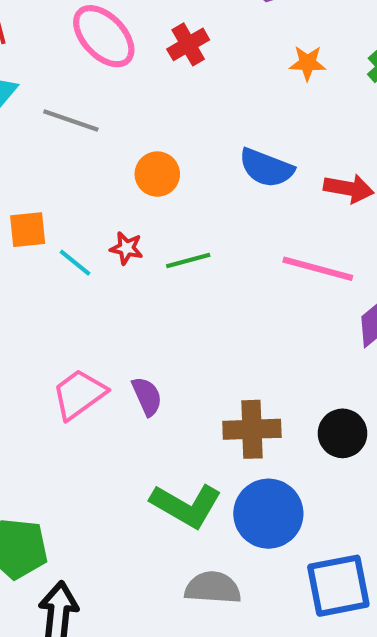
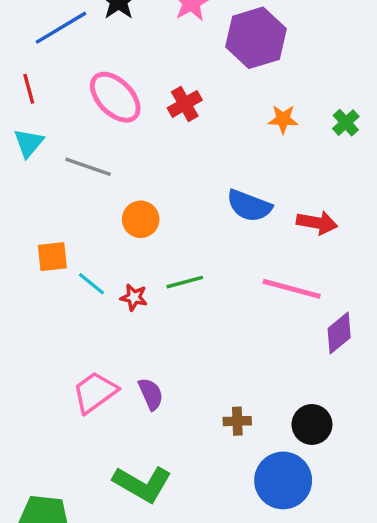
orange circle: (157, 174) -> (141, 219), moved
red star: (126, 248) -> (134, 297), moved
brown cross: (252, 429) -> (237, 421), size x0.6
green L-shape: (186, 505) -> (142, 484), moved
blue circle: (268, 514) -> (283, 480), moved

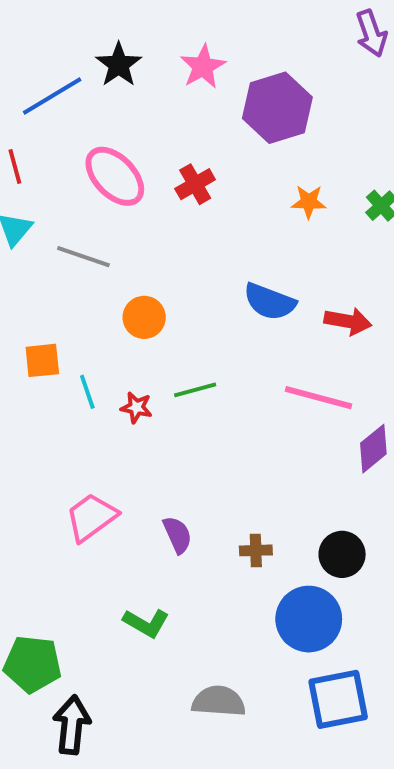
cyan line: (91, 284) -> (87, 392), turned 32
purple semicircle: (151, 394) -> (177, 535), moved
green L-shape: (142, 484) -> (146, 623), size x0.7

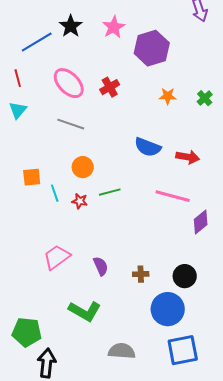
gray line: (83, 257) -> (71, 124), moved
orange circle: (144, 317) -> (83, 167), moved
green L-shape: (146, 623) -> (85, 311), size x1.4

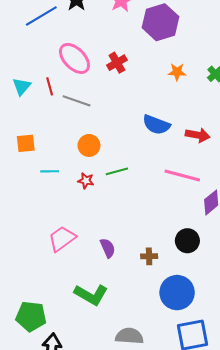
red line: (18, 78) -> (50, 86), moved
orange square: (32, 177) -> (26, 143), moved
cyan line: (55, 193) -> (50, 171), moved, turned -72
black circle: (185, 276) -> (187, 241), moved

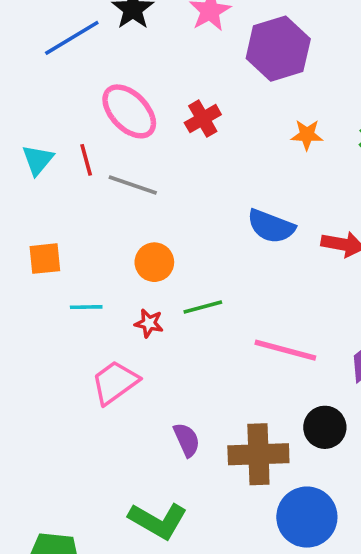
pink line: (182, 175) -> (285, 350), moved
pink trapezoid: (62, 239) -> (115, 382), moved
brown cross: (149, 256) -> (258, 454), size x2.0

